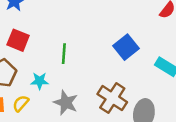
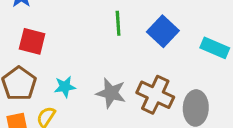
green line: (64, 54) -> (118, 23), moved
gray star: (66, 103) -> (111, 93), moved

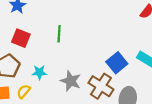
green line: (118, 23) -> (59, 34), moved
blue square: (163, 31) -> (117, 63), moved

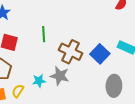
cyan star: (39, 72) -> (39, 81), moved
brown cross: (101, 86) -> (70, 52), moved

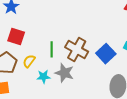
green line: (44, 34) -> (52, 49), moved
yellow semicircle: (18, 91) -> (29, 61), moved

